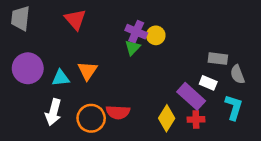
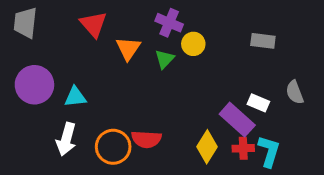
purple cross: (136, 32) -> (169, 23), moved
gray rectangle: (218, 59) -> (263, 41), moved
orange triangle: (87, 71) -> (128, 48), moved
cyan L-shape: (234, 107) -> (269, 151), moved

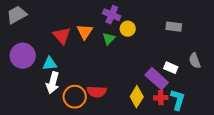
gray trapezoid: (25, 23) -> (17, 15), turned 55
red triangle: (93, 24) -> (62, 36), moved
white arrow: (66, 139) -> (53, 83), moved

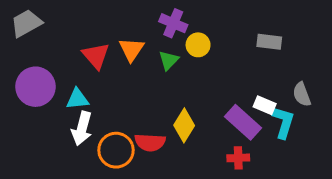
yellow diamond: (137, 97) -> (184, 125), moved
red cross: (161, 98) -> (238, 158), moved
cyan L-shape: (178, 100) -> (283, 122), moved

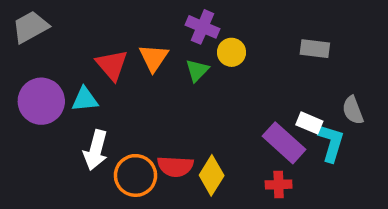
cyan triangle: (77, 99) -> (85, 99), moved
yellow diamond: (184, 125) -> (212, 175), moved

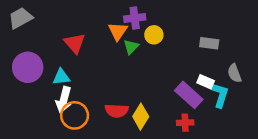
purple cross: (203, 27) -> (135, 18), turned -30
gray rectangle: (315, 49) -> (209, 43), moved
orange triangle: (154, 58) -> (118, 31), moved
cyan triangle: (85, 99) -> (61, 77), moved
orange circle: (135, 175) -> (75, 115), moved

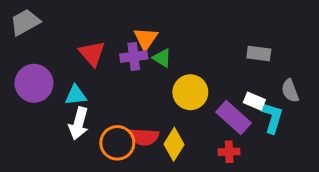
purple cross: (135, 18) -> (134, 56), moved
yellow circle: (154, 35) -> (190, 92), moved, size x1.5
green triangle: (131, 47) -> (162, 58), turned -42
orange circle: (75, 115) -> (117, 143), moved

